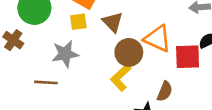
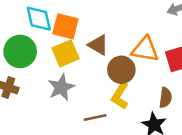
yellow square: (78, 22) -> (66, 53), size x1.5
brown line: (46, 82) -> (95, 118), moved

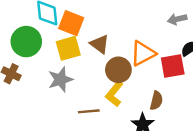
orange triangle: (145, 49) -> (143, 53), turned -44

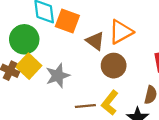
yellow square: (68, 48) -> (29, 66), moved, turned -30
orange triangle: (143, 53) -> (121, 32), moved
yellow L-shape: (114, 94) -> (110, 103), moved

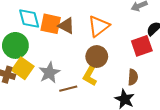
brown triangle: (95, 41) -> (66, 26), moved
yellow L-shape: (110, 103) -> (90, 75), moved
brown line: (85, 106) -> (68, 89), moved

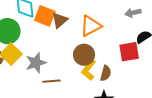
brown triangle: (66, 26) -> (60, 20), turned 42
yellow L-shape: (90, 75) -> (89, 70), moved
brown semicircle: (133, 77) -> (106, 73), moved

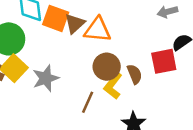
orange triangle: (91, 26) -> (98, 30), moved, turned 35
brown semicircle: (106, 73) -> (135, 74), moved, turned -35
brown line: (51, 81) -> (88, 102), moved, turned -60

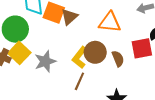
orange triangle: (98, 30) -> (110, 22), moved
yellow L-shape: (113, 86) -> (80, 57), moved

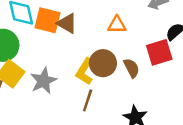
brown triangle: (69, 17) -> (67, 23), turned -42
orange triangle: (110, 22) -> (117, 25), size x0.7

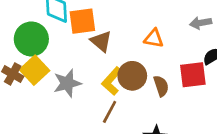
orange square: (48, 20) -> (82, 21), turned -32
brown triangle: (67, 23) -> (101, 41), moved

